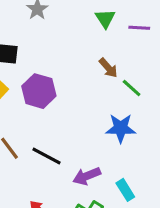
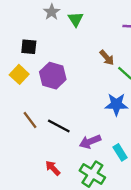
green triangle: (105, 18) -> (76, 19), moved

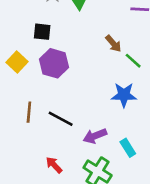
black square: (29, 47) -> (42, 32), moved
brown line: (30, 120) -> (29, 112), turned 42

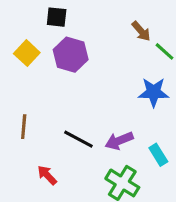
brown line: (29, 112) -> (24, 127), moved
black line: (61, 119) -> (78, 139), moved
red arrow: (54, 165) -> (47, 175), moved

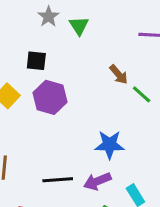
blue star: (154, 92) -> (110, 145), moved
black line: (78, 139) -> (58, 180), turned -32

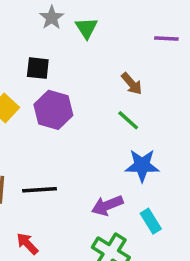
green line: (142, 94) -> (128, 120), moved
blue star: (110, 145) -> (142, 165), moved
black line: (58, 180) -> (39, 190), moved

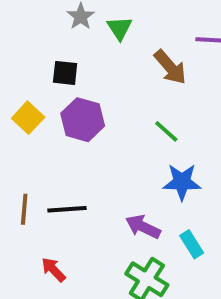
brown arrow: (132, 84) -> (170, 67), moved, size x1.4
purple arrow: (107, 205) -> (143, 227), turned 48

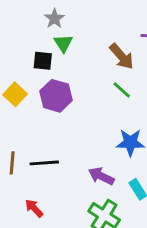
green triangle: (120, 28) -> (63, 43), moved
green line: (166, 131) -> (122, 90), moved

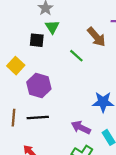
green line: (122, 90) -> (76, 56), moved
purple hexagon: (56, 96) -> (39, 85), moved

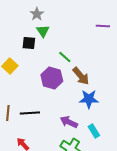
brown arrow: (96, 37) -> (81, 76), moved
purple hexagon: (39, 85) -> (52, 78), moved

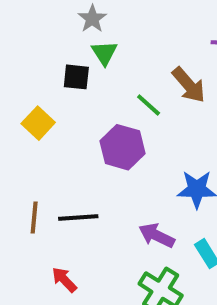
brown arrow: (81, 76) -> (189, 85), moved

